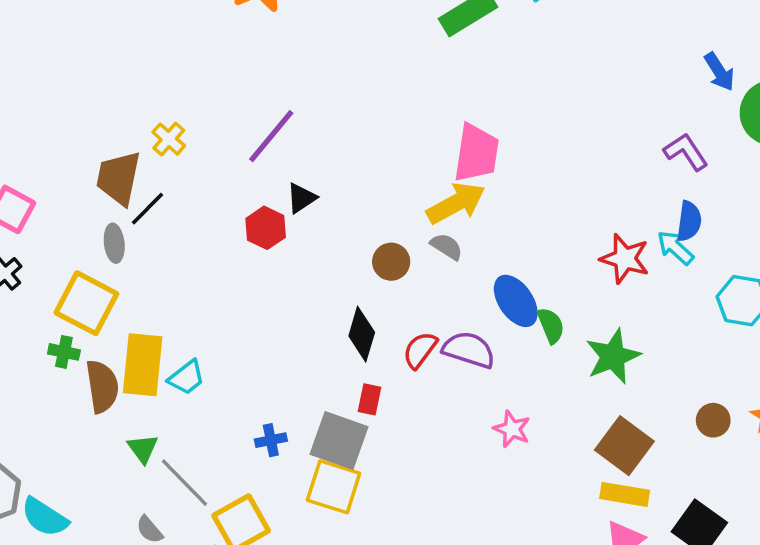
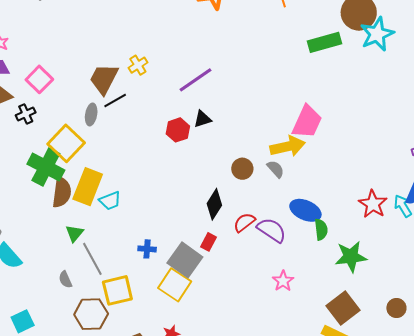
blue ellipse: (516, 301) -> (305, 210), turned -48
green cross: (64, 352) -> (46, 167), size x2.0

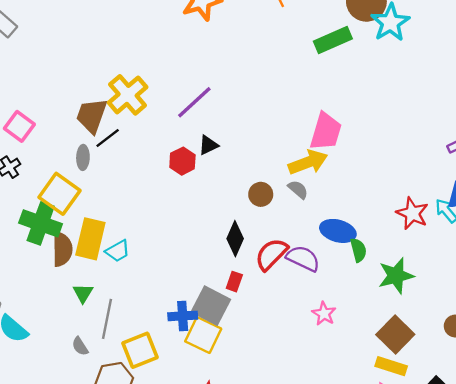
yellow cross: (138, 65) -> (128, 95), size x1.8
red semicircle: (244, 222) -> (271, 254), size x1.4
blue cross: (147, 249) -> (183, 316), moved, size x1.4
gray line: (92, 259) -> (107, 319), turned 48

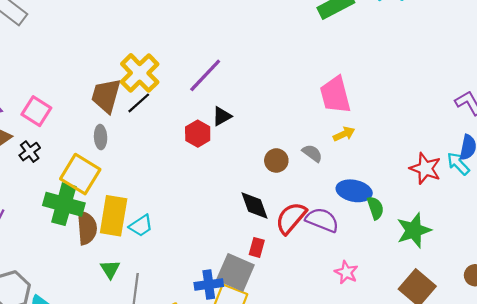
pink trapezoid: (326, 132) -> (335, 95), turned 153
black line: (108, 138) -> (139, 103), moved
yellow arrow: (308, 162) -> (344, 134), moved, size x0.6
black diamond: (235, 239) -> (254, 205), turned -40

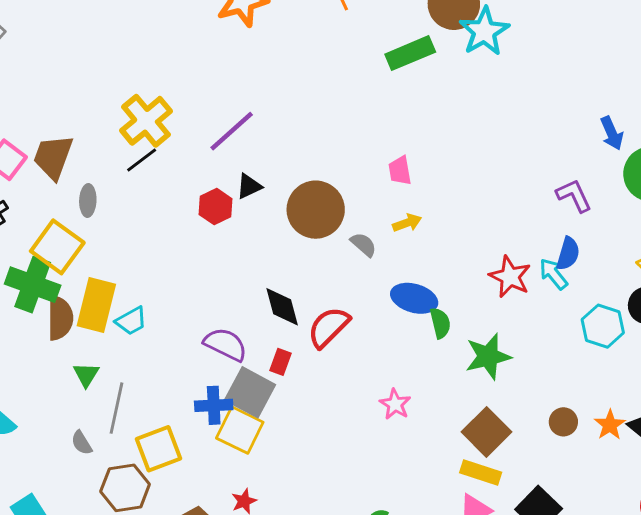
pink trapezoid: (335, 95) -> (400, 171), size x0.6
brown trapezoid: (106, 96) -> (53, 157), moved
brown circle: (276, 161) -> (316, 210), moved, size x1.8
purple semicircle: (322, 220) -> (225, 344), moved

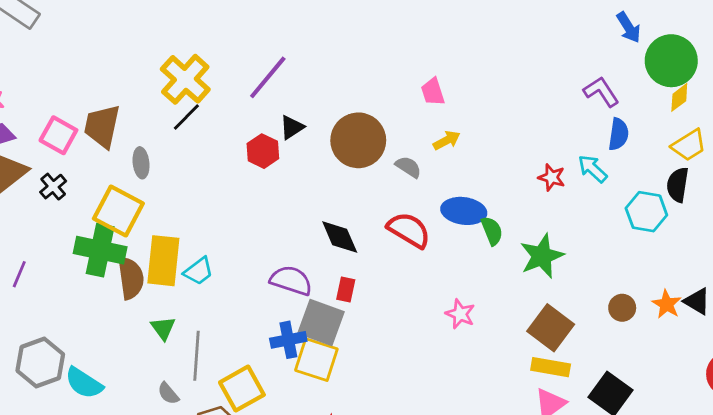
blue semicircle: (568, 254) -> (619, 134), moved
red star: (510, 277) -> (552, 177), size x0.7
red semicircle: (329, 327) -> (409, 230), moved, turned 84

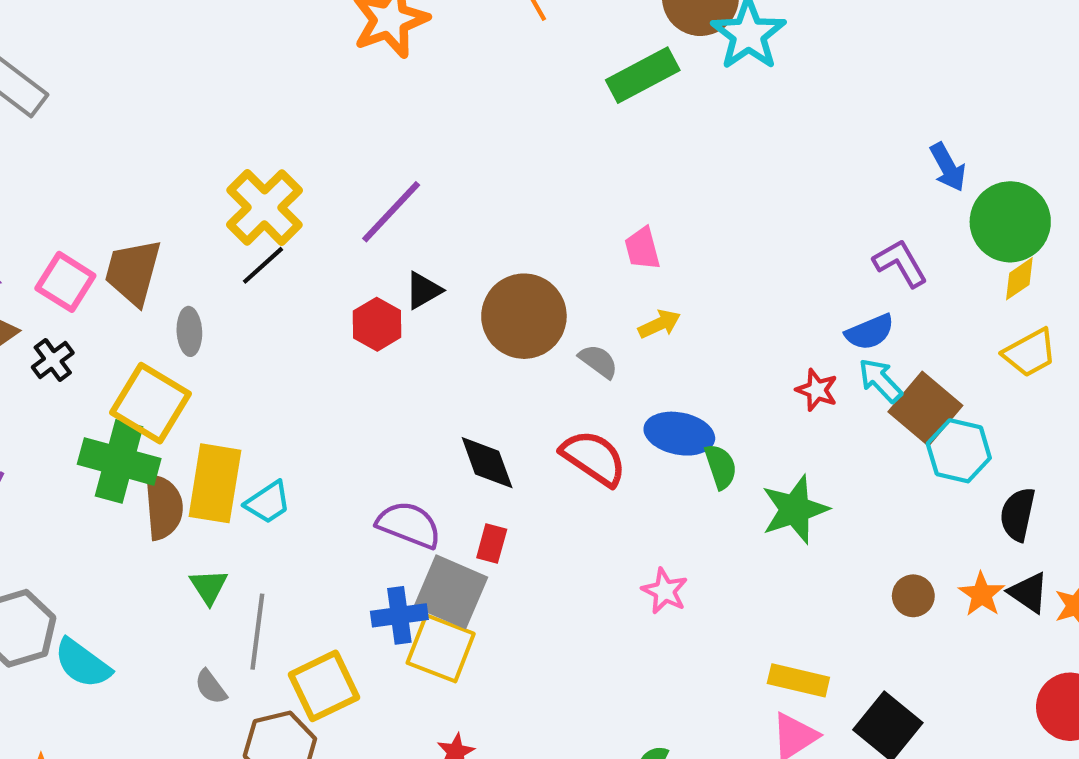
blue semicircle: (619, 134) -> (870, 332), moved, turned 56
black semicircle: (678, 185) -> (1018, 514), moved
brown square: (551, 328) -> (925, 409), moved

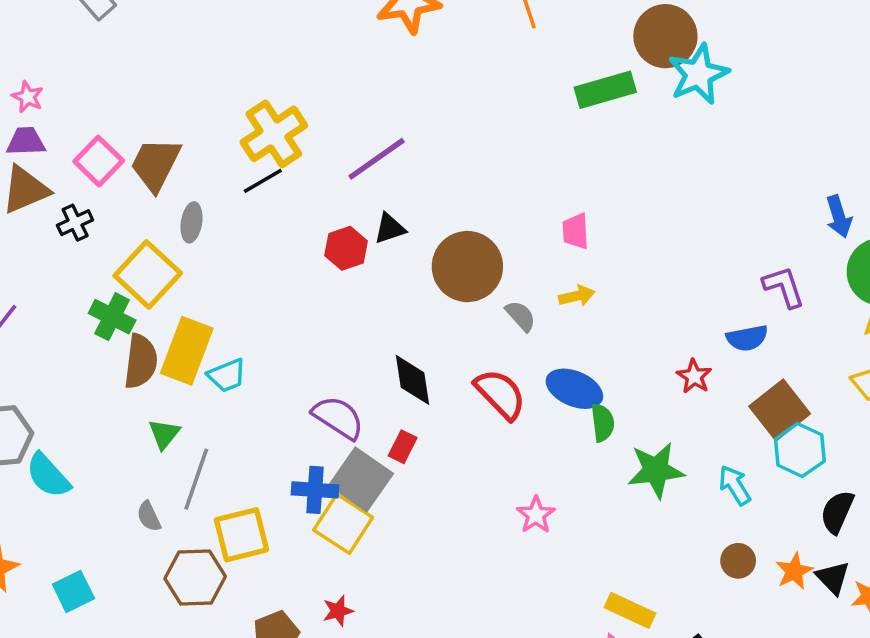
cyan arrow: (880, 380) -> (735, 485), moved
green cross: (119, 461) -> (112, 317), size x0.7

